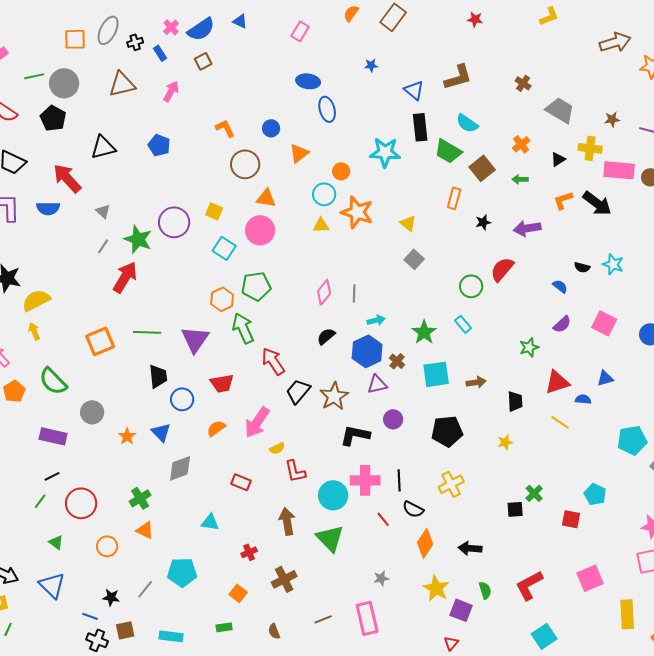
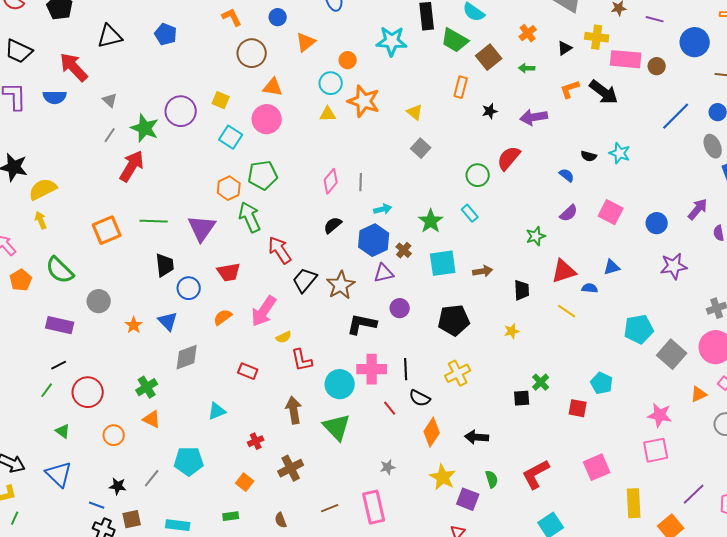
cyan triangle: (210, 522) -> (217, 411), turned -30

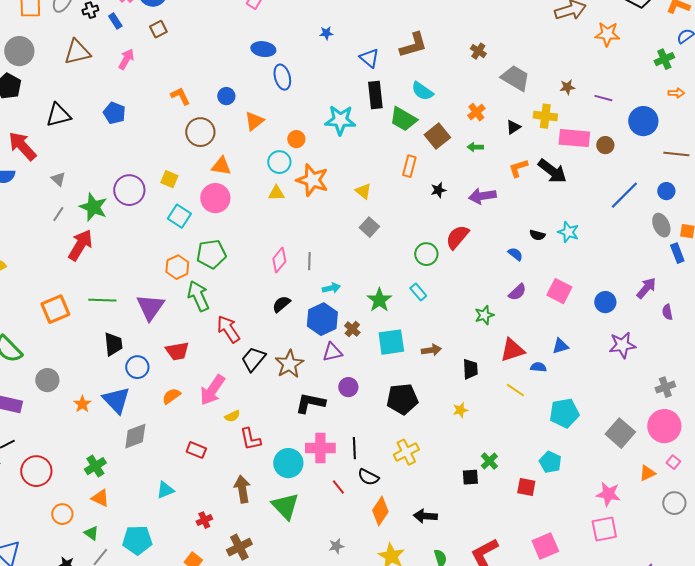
blue triangle: (168, 321) -> (116, 400), size x1.4
cyan pentagon: (639, 329) -> (564, 413), moved
green triangle: (63, 431) -> (91, 533), moved

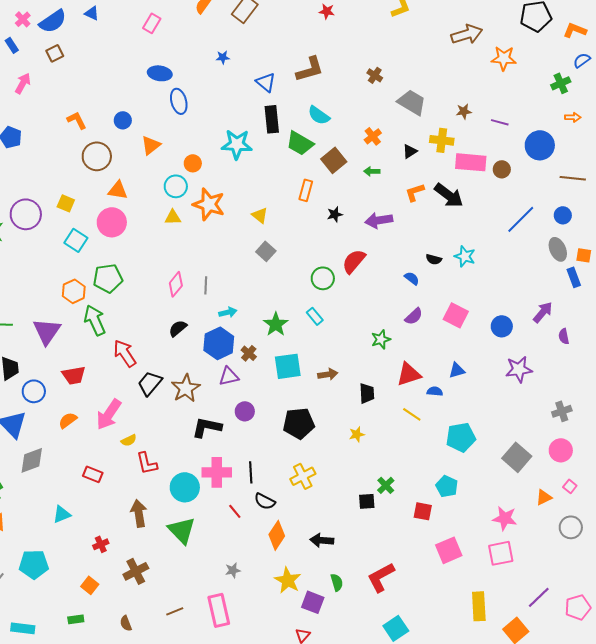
pink circle: (664, 426) -> (561, 450), size x0.7
pink square: (545, 546) -> (449, 550), moved

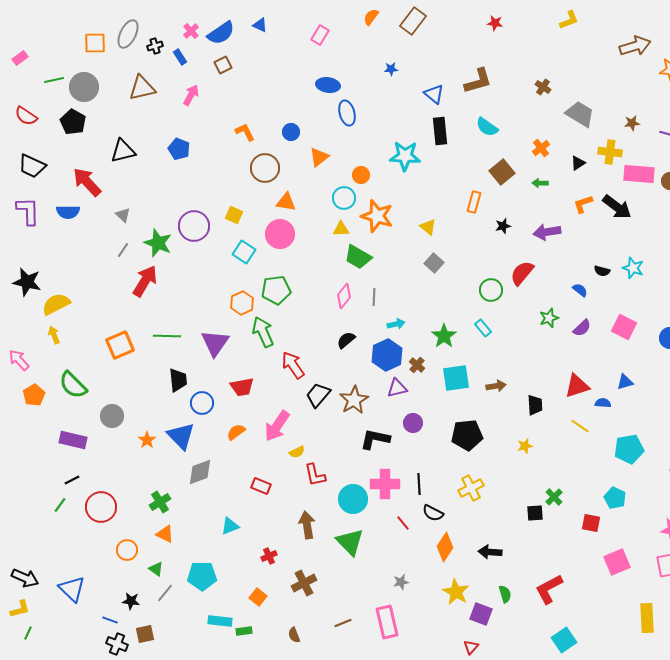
green trapezoid: (300, 143) -> (358, 257), moved
green star: (381, 339) -> (549, 318), moved
cyan rectangle: (23, 628) -> (220, 621), moved

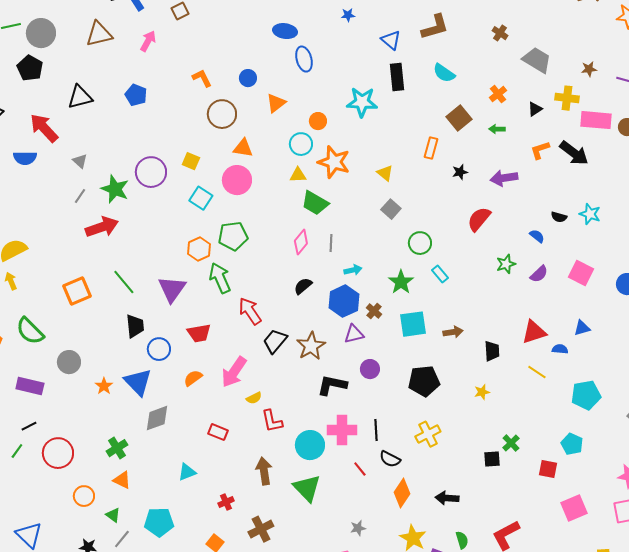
red arrow: (145, 281) -> (102, 227), turned 40
green circle: (491, 290) -> (420, 243), moved
green line: (167, 336) -> (124, 282), turned 48

